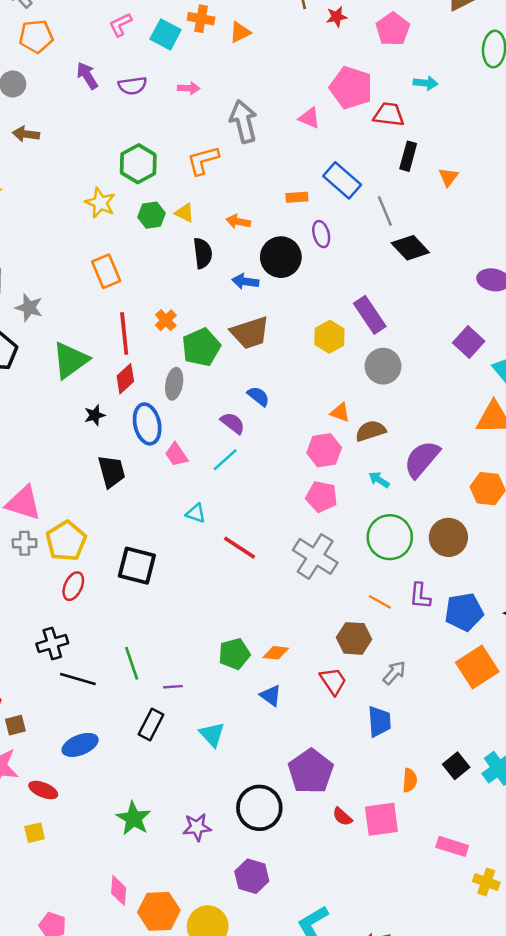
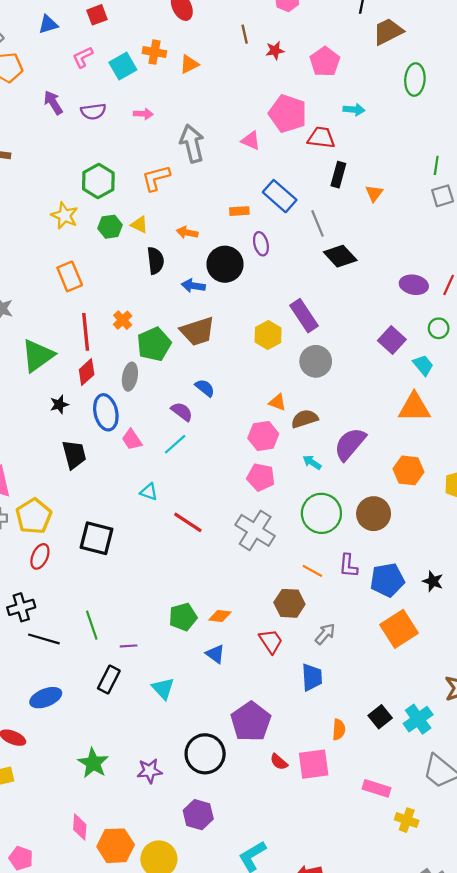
cyan square: (166, 34) -> (123, 66), turned 32

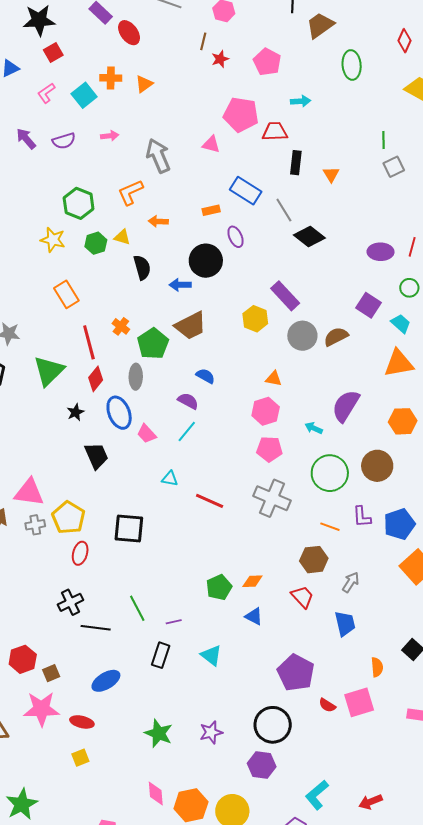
brown line: (245, 34) -> (203, 41), moved, turned 36
orange arrow: (187, 233) -> (158, 221), moved
brown semicircle: (305, 419) -> (336, 337), moved
black circle: (205, 754) -> (273, 725), moved

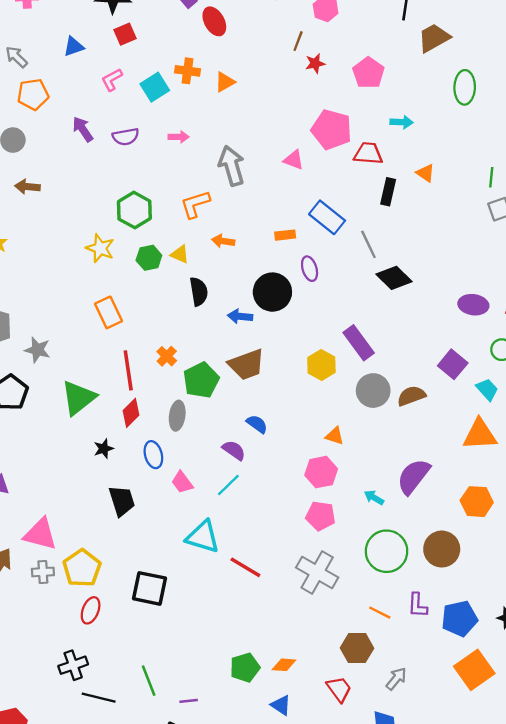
orange triangle: (331, 174) -> (425, 173), moved, turned -30
blue ellipse: (119, 413) -> (153, 455), size x0.7
cyan triangle: (170, 479) -> (203, 537), size x1.8

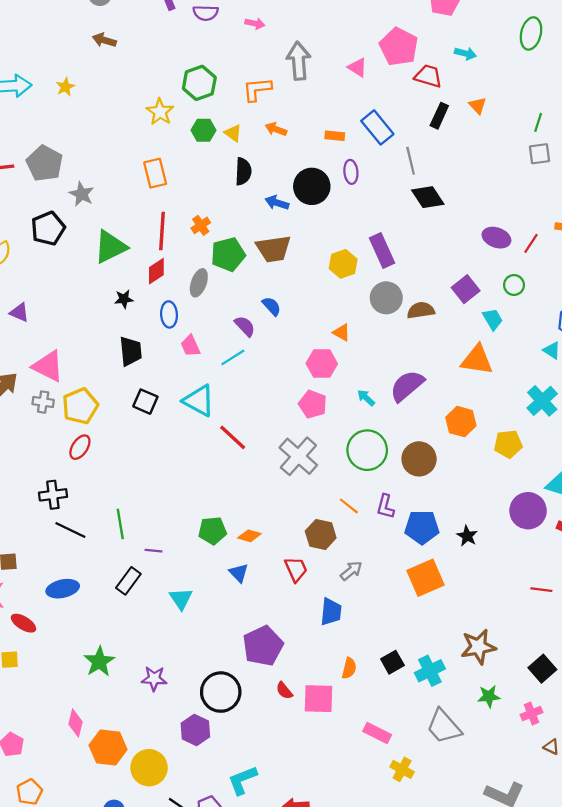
black square: (150, 588) -> (145, 402), moved, size x0.7

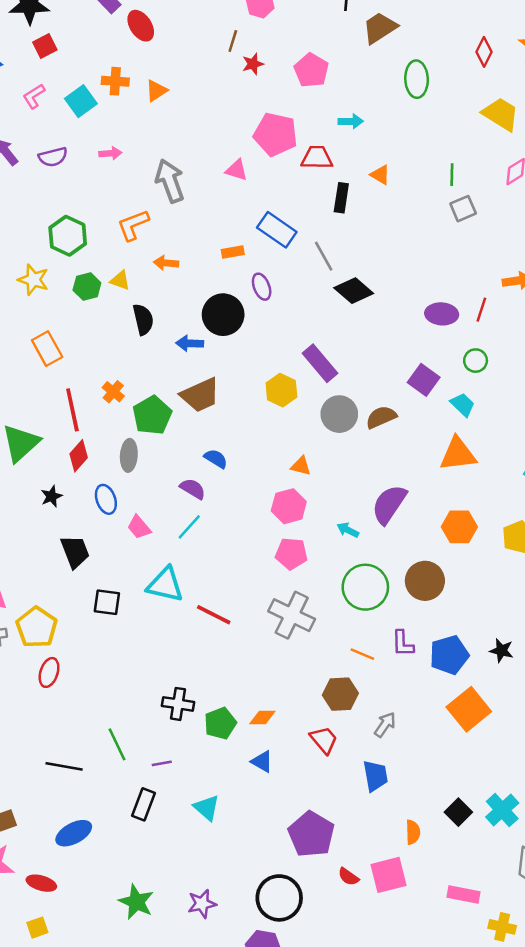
black cross: (53, 495) -> (178, 704), moved, turned 32

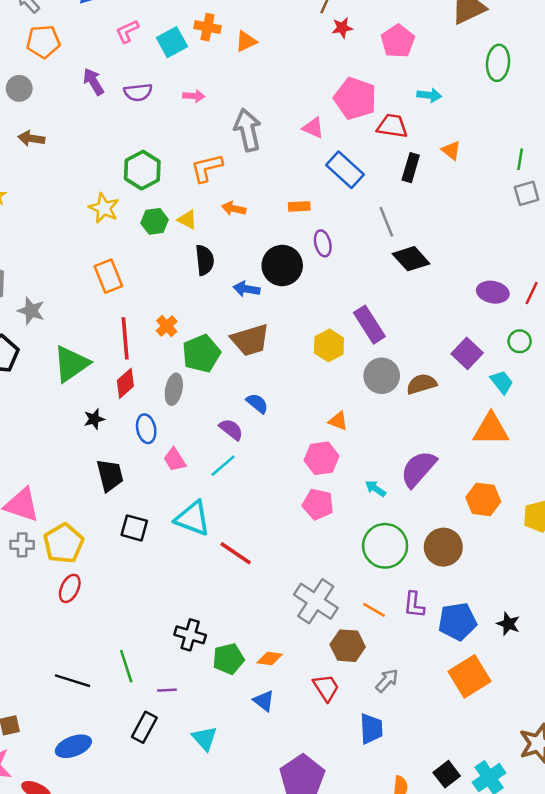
blue rectangle: (277, 230) -> (345, 170), moved
gray cross: (292, 615) -> (316, 601), moved

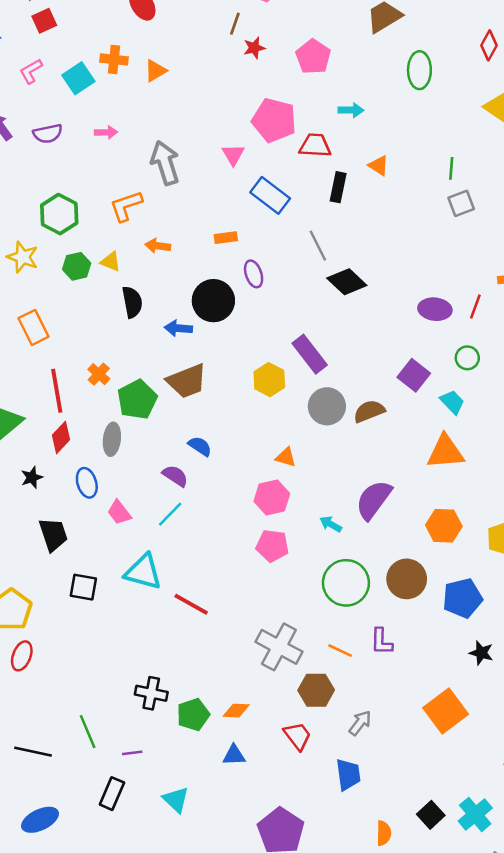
pink triangle: (313, 128) -> (233, 155), turned 40
blue pentagon: (457, 621) -> (462, 598), moved
blue triangle: (264, 701) -> (234, 755), turned -35

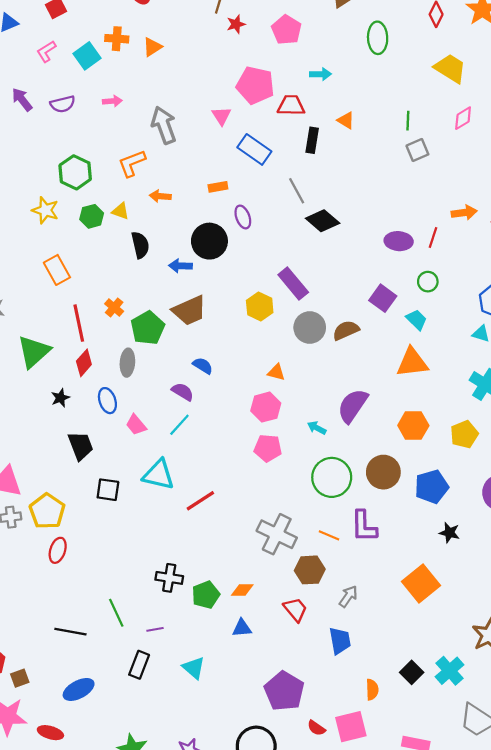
red line: (191, 604) -> (200, 501), turned -60
purple L-shape: (381, 642) -> (364, 526), size x1.4

